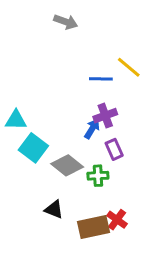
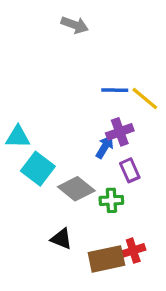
yellow line: (129, 67) -> (145, 98), moved
red cross: (117, 220) -> (133, 251), turned 36

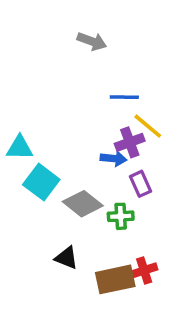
gray arrow: (75, 25) -> (92, 41), moved
yellow line: (145, 98) -> (148, 126), moved
blue arrow: (105, 147) -> (113, 159), turned 65

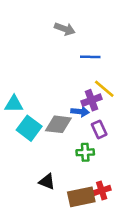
blue line: (124, 97) -> (90, 57), moved
gray diamond: (83, 204) -> (58, 124), moved, turned -32

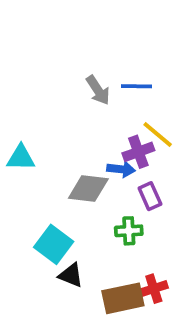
gray arrow: (65, 29) -> (98, 90), moved, turned 36
cyan square: (29, 128) -> (54, 244), moved

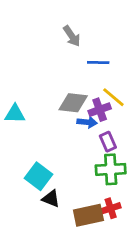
gray arrow: (98, 90) -> (72, 36), moved
gray diamond: (88, 188) -> (73, 103), moved
green cross: (129, 231) -> (111, 169), moved, size x1.5

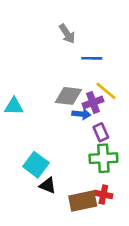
red cross: (111, 208) -> (103, 195), turned 30

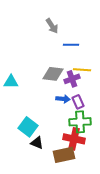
yellow line: (106, 91) -> (82, 70), turned -36
blue arrow: (81, 114) -> (63, 99), moved
red cross: (103, 195) -> (74, 139), moved, size x1.5

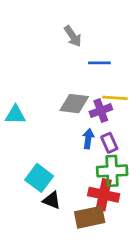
blue arrow: (63, 99) -> (88, 139), turned -88

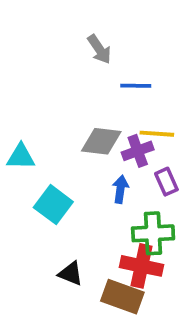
purple rectangle: (109, 143) -> (166, 182), moved
cyan square: (39, 178) -> (53, 205), moved
brown rectangle: (90, 217) -> (122, 297), turned 32

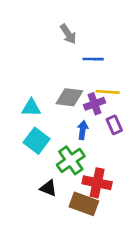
cyan triangle: (21, 157) -> (31, 108), moved
green cross: (153, 233) -> (71, 160), moved, turned -32

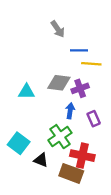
yellow line: (108, 92) -> (91, 64), moved
purple rectangle: (114, 125) -> (94, 119), moved
cyan square: (37, 141) -> (19, 143), moved

